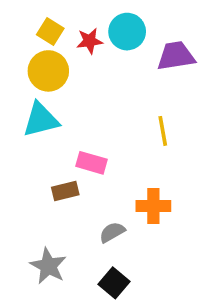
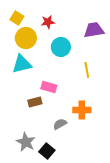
yellow square: (50, 32) -> (17, 18), moved
cyan circle: (127, 32) -> (61, 47), moved
black square: (114, 283) -> (47, 151), moved

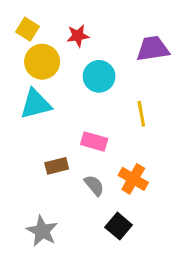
pink rectangle: (49, 87) -> (94, 141), moved
orange cross: (82, 110) -> (133, 179), turned 30
gray semicircle: (60, 124) -> (94, 185), moved, turned 80
black square: (47, 151) -> (119, 226), moved

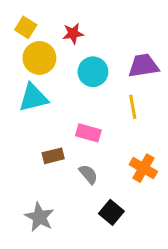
purple trapezoid: (153, 49) -> (143, 66), moved
orange cross: (133, 179) -> (143, 168), moved

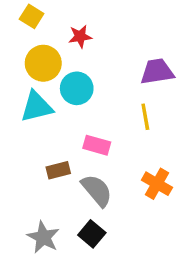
yellow square: (26, 27) -> (32, 16), moved
cyan circle: (93, 72) -> (77, 88), moved
gray semicircle: (88, 174) -> (97, 190), size x1.5
black square: (111, 212) -> (92, 234), moved

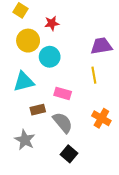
cyan triangle: (37, 107) -> (24, 82), moved
black square: (92, 234) -> (69, 154), moved
gray star: (43, 237) -> (25, 140), moved

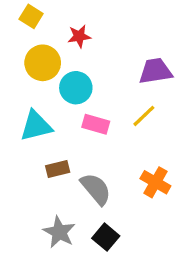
yellow line: (94, 75) -> (144, 116), turned 56
pink rectangle: (63, 93) -> (96, 124), moved
gray star: (25, 140) -> (59, 232), moved

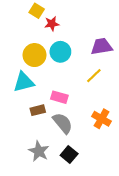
yellow square: (31, 16) -> (37, 11), moved
yellow circle: (43, 63) -> (34, 55), moved
cyan circle: (76, 88) -> (60, 52), moved
pink rectangle: (96, 124) -> (59, 97), moved

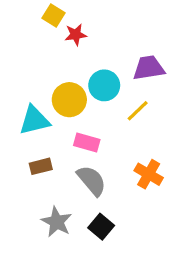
cyan circle: (60, 52) -> (104, 85), moved
yellow circle: (34, 55) -> (69, 100), moved
brown rectangle: (38, 110) -> (41, 166), moved

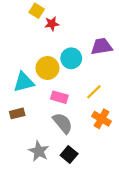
yellow line: (138, 111) -> (94, 92), moved
brown rectangle: (41, 166) -> (17, 113), moved

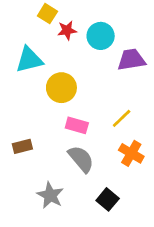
cyan circle: (71, 58) -> (101, 36), moved
cyan triangle: (24, 82) -> (29, 60), moved
black square: (69, 154) -> (108, 199), moved

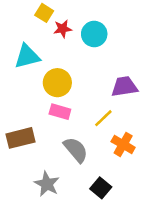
purple trapezoid: (131, 60) -> (124, 87), moved
yellow line: (122, 118) -> (103, 118), moved
pink rectangle: (77, 125) -> (60, 112), moved
brown rectangle: (22, 146) -> (21, 138), size x1.5

